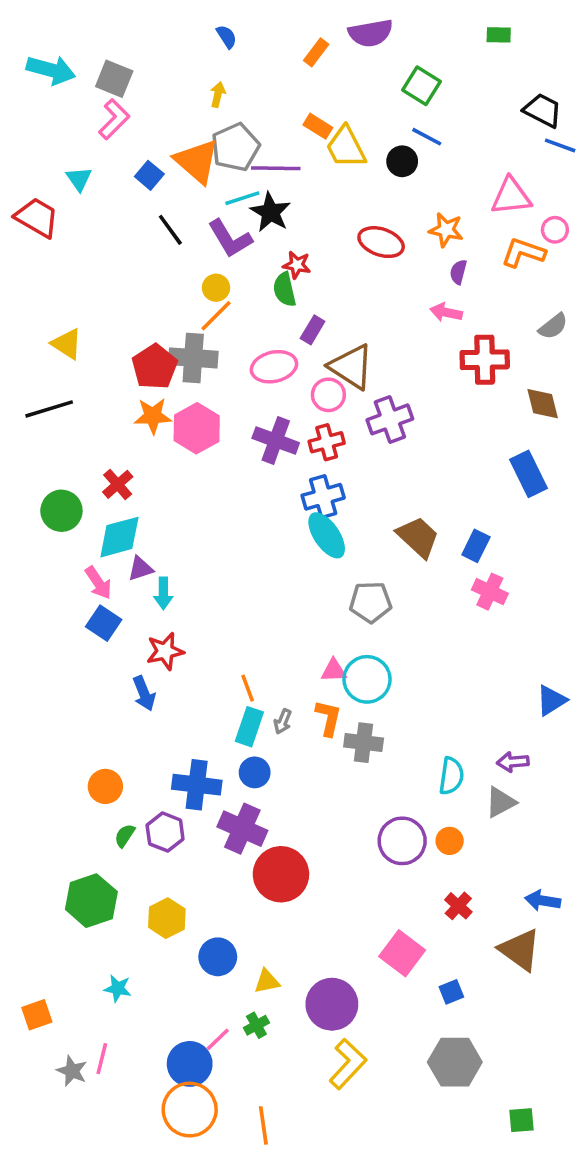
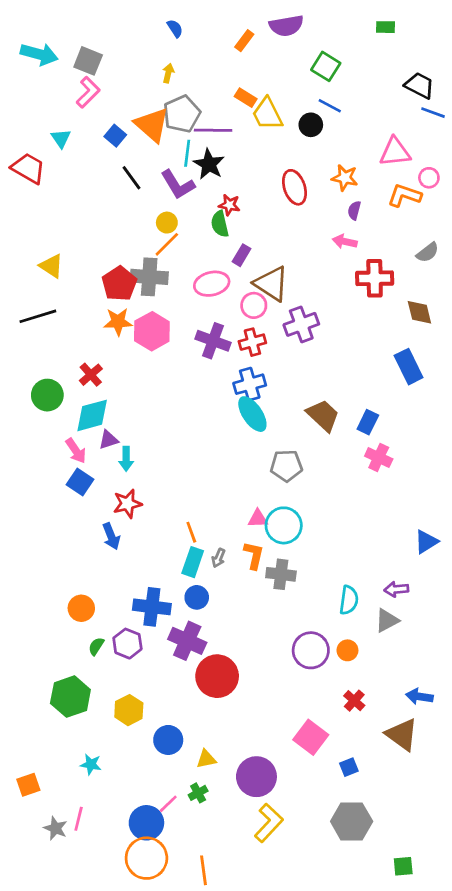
cyan line: (242, 198) -> (187, 153), turned -65
red ellipse: (381, 242) -> (294, 187), turned 52

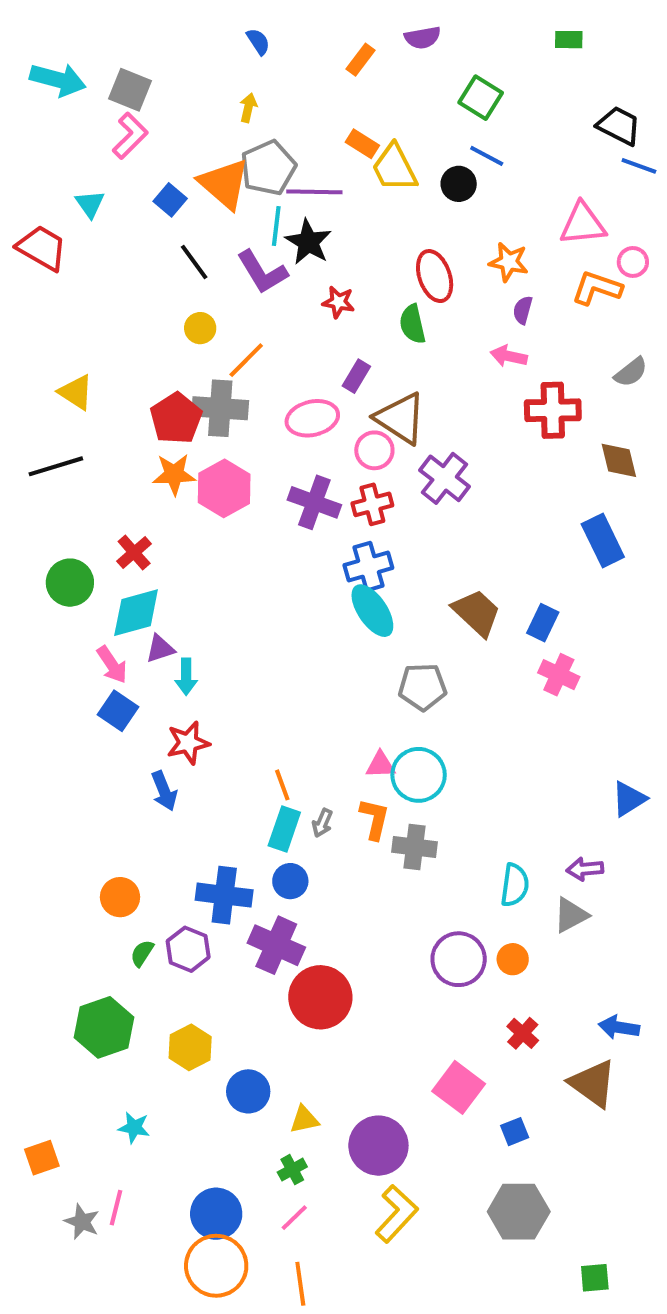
purple semicircle: (286, 26) -> (423, 38), size x0.7
yellow circle: (167, 223) -> (200, 328), moved
green semicircle: (220, 224) -> (413, 324), moved
purple cross: (301, 324) -> (445, 478), turned -32
pink line: (168, 804) -> (294, 1218), moved

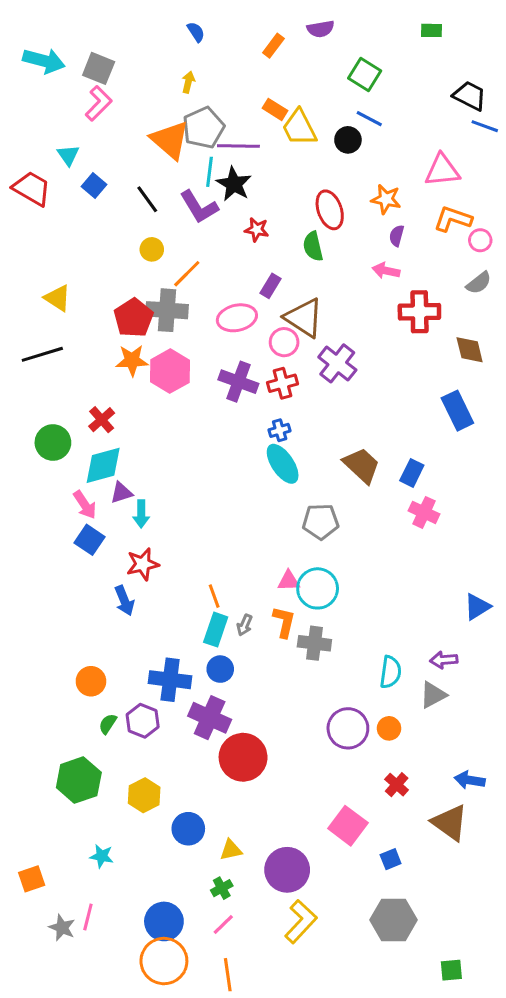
blue square: (170, 200) -> (94, 186), moved
pink circle: (633, 262) -> (480, 240), moved
blue cross: (368, 567) -> (280, 430), size x0.6

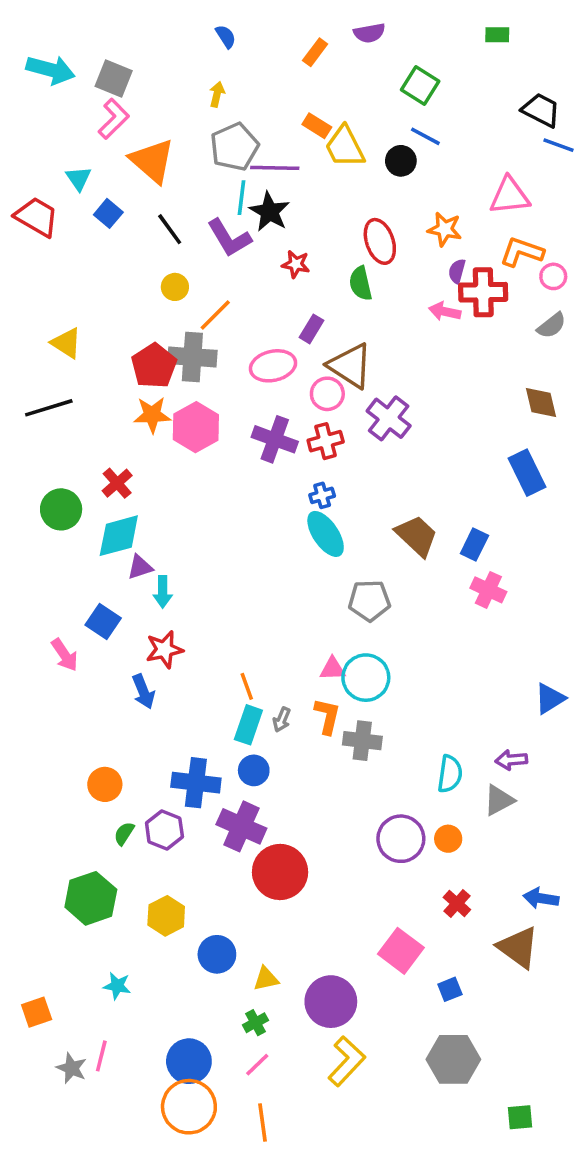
orange triangle: (170, 140) -> (152, 161), moved
red cross: (419, 312) -> (483, 292), moved
pink arrow: (85, 505) -> (65, 655), moved

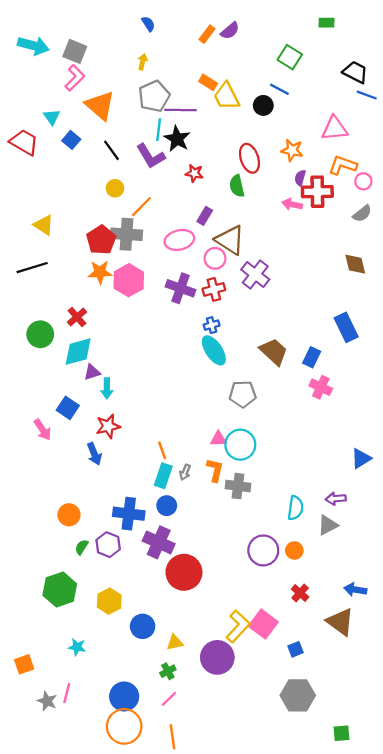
purple semicircle: (369, 33) -> (230, 31), moved, turned -30
green square: (420, 86) -> (290, 57), moved
blue rectangle: (527, 473) -> (346, 327), moved
yellow L-shape: (347, 1061) -> (238, 626), moved

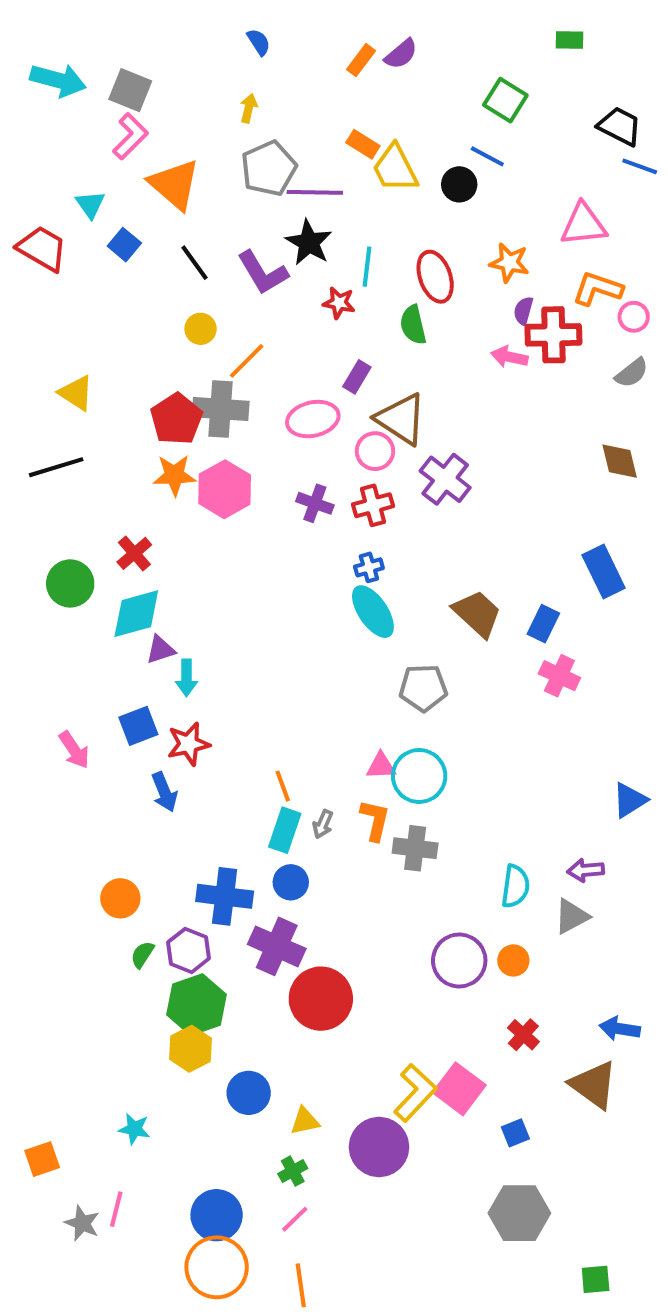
cyan line: (159, 130) -> (367, 267), moved
purple cross: (181, 288) -> (315, 503), size x0.7
blue square: (68, 408) -> (138, 726), moved, turned 35
green hexagon: (60, 590) -> (197, 1005), moved

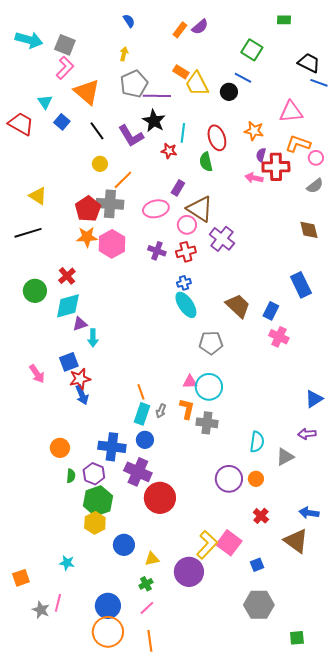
red star: (188, 744) -> (80, 379), moved
purple arrow: (586, 870) -> (307, 434), moved
green semicircle: (142, 954) -> (71, 476), turned 152

